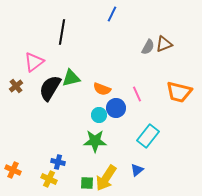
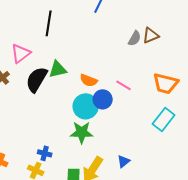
pink line: (137, 94) -> (124, 85), turned -35
cyan circle: (99, 115) -> (86, 106), size x1.6
cyan rectangle: (148, 136) -> (164, 119), moved

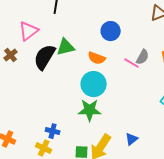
gray semicircle: (135, 38) -> (143, 57), moved
blue circle: (103, 99) -> (111, 31), moved

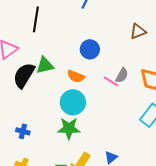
blue cross: (53, 131) -> (23, 131), moved

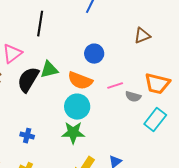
gray semicircle: (122, 75) -> (133, 97), moved, turned 77
orange semicircle: (76, 76) -> (80, 81), size x1.4
pink line: (111, 81) -> (115, 86), turned -49

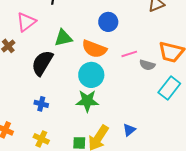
black semicircle: (28, 80) -> (42, 63), moved

